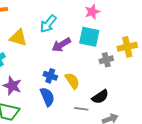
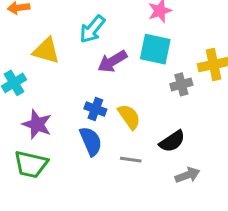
gray line: (81, 109) -> (131, 160), moved

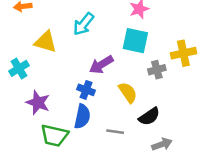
purple arrow: (112, 61) -> (101, 65), moved
yellow semicircle: (129, 117) -> (128, 92), moved
blue semicircle: (91, 141) -> (82, 116), turned 35
green trapezoid: (31, 164) -> (54, 135), moved

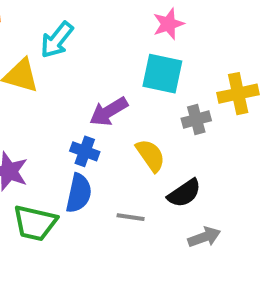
cyan arrow: (83, 24) -> (57, 40), moved

